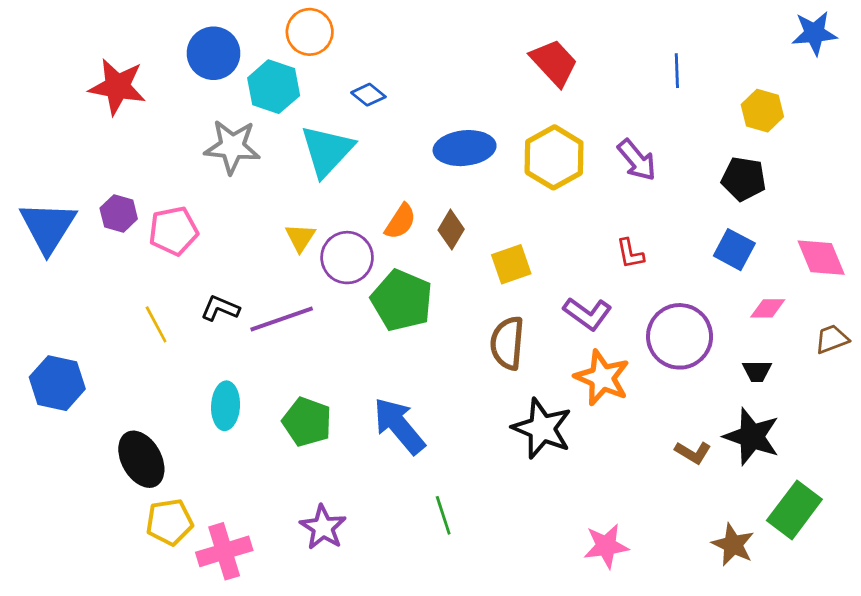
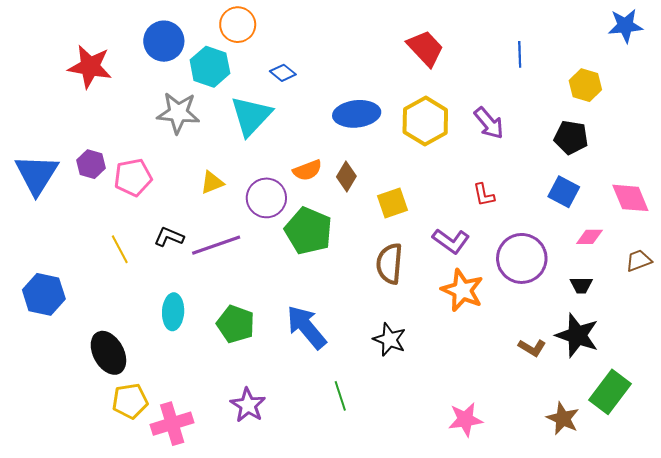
orange semicircle: (400, 222) -> (307, 170), turned 36
yellow triangle: (300, 238) -> (212, 183), moved, turned 35
black star: (542, 428) -> (389, 339), moved, size x0.7

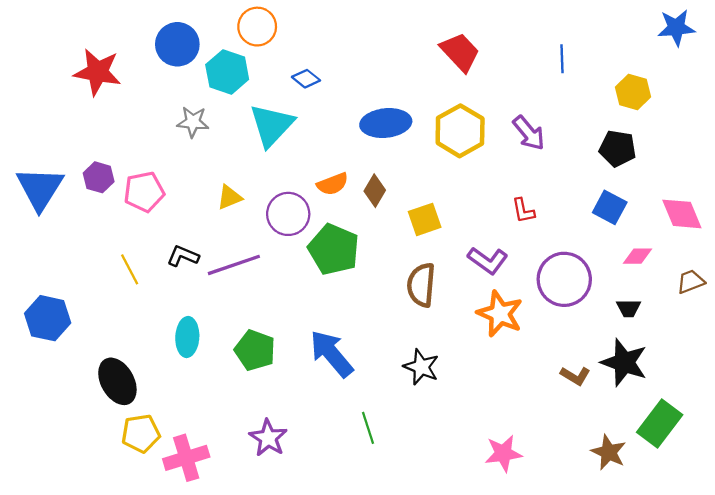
gray star: (178, 113) -> (193, 122), size x0.7

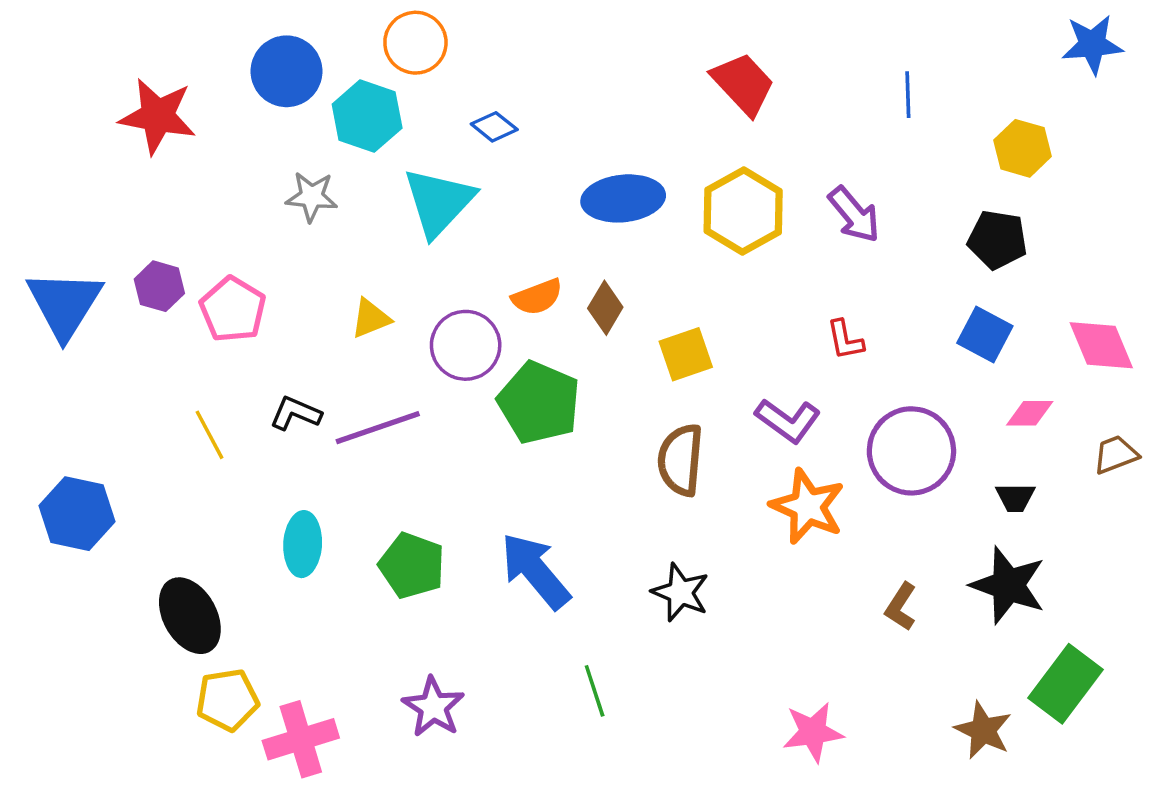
pink pentagon: (144, 192) -> (233, 309), turned -30
brown L-shape: (575, 376) -> (901, 607), moved, turned 92

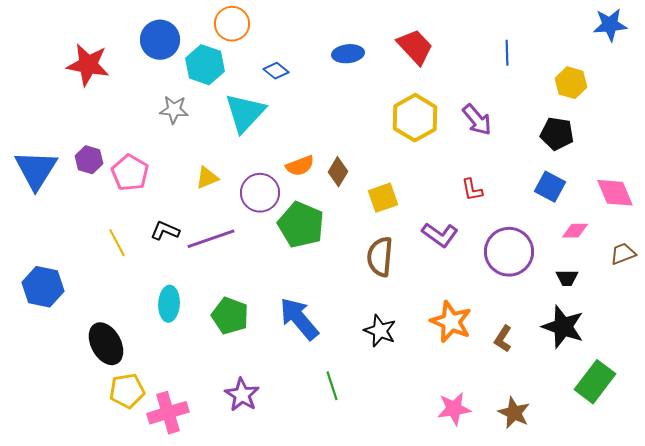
blue ellipse: (623, 198) -> (348, 54), moved, size x0.7
orange star: (808, 506) -> (451, 322), moved
brown star: (983, 730) -> (514, 413), moved

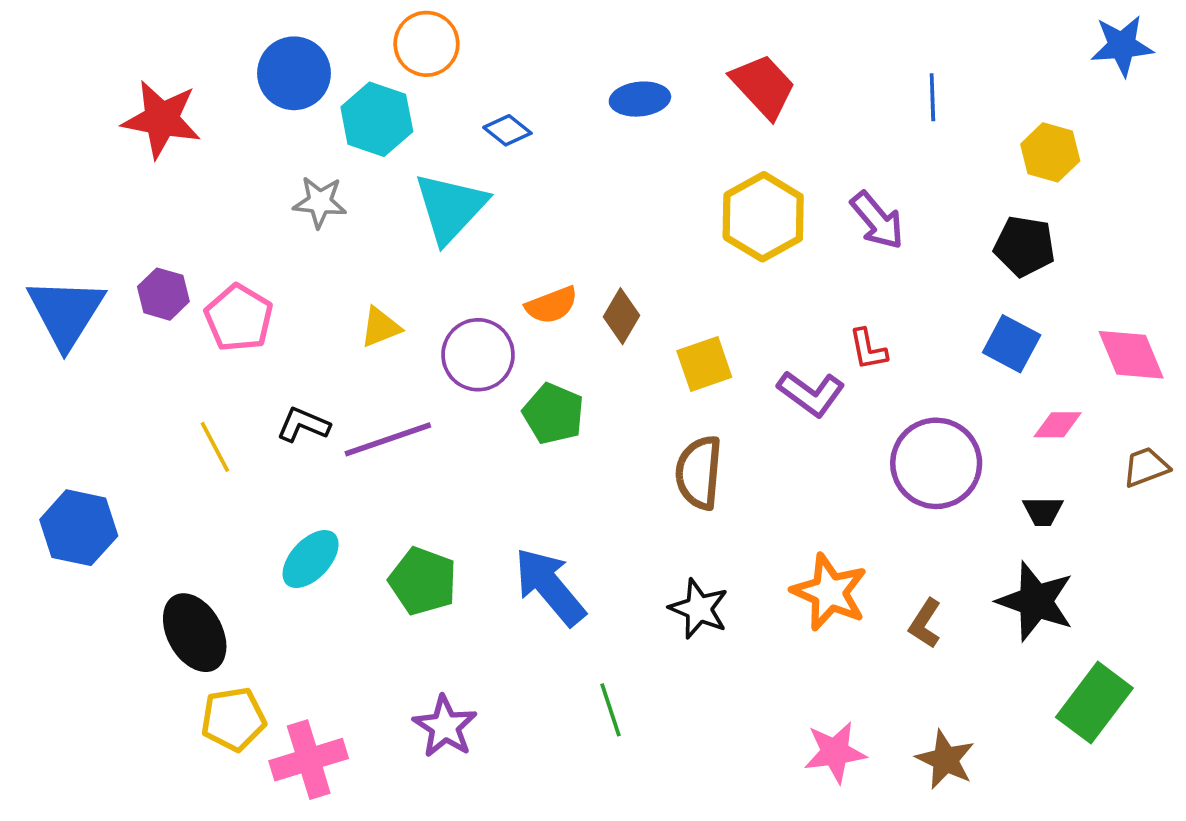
green pentagon: (301, 225) -> (553, 414), size x0.7
purple L-shape: (440, 235) -> (811, 393), moved
cyan ellipse: (169, 304) -> (311, 559), turned 40

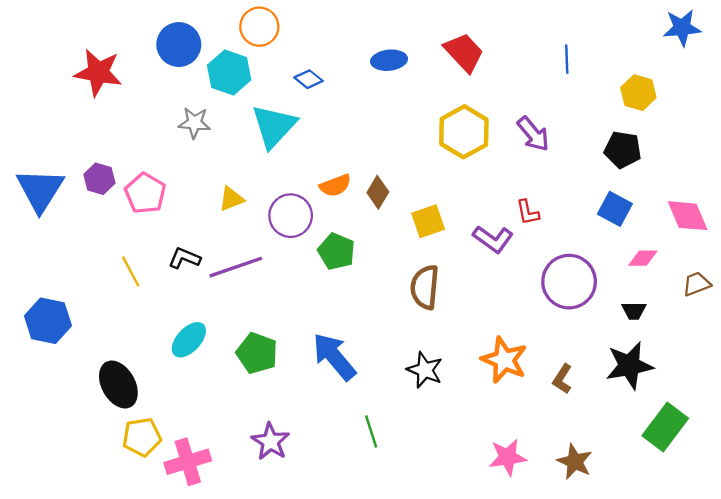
black star: (1036, 601) -> (629, 365), turned -30

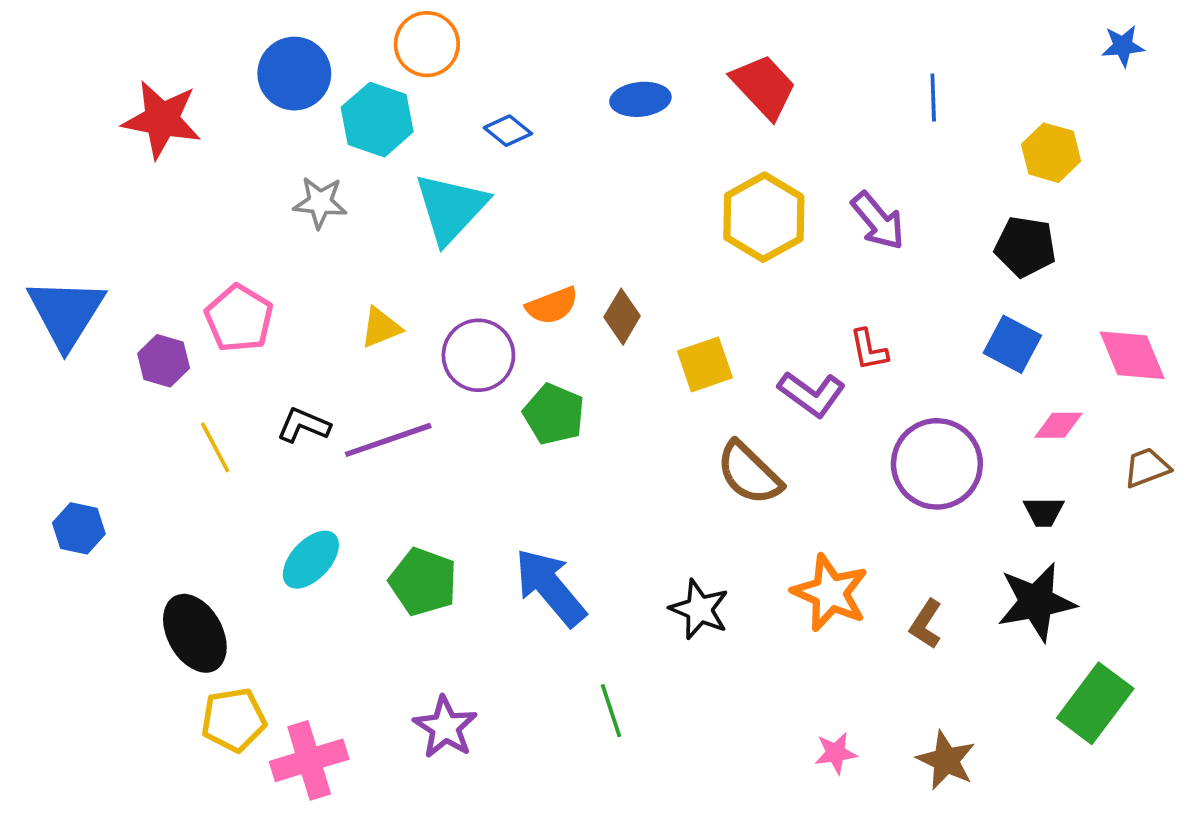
blue star: (682, 28) -> (1123, 46), size x0.7
purple hexagon: (99, 179) -> (164, 361), moved
brown semicircle: (425, 287) -> (749, 473), moved, turned -51
blue hexagon: (48, 321) -> (79, 528), size x0.7
pink star: (508, 457) -> (836, 753), size x0.7

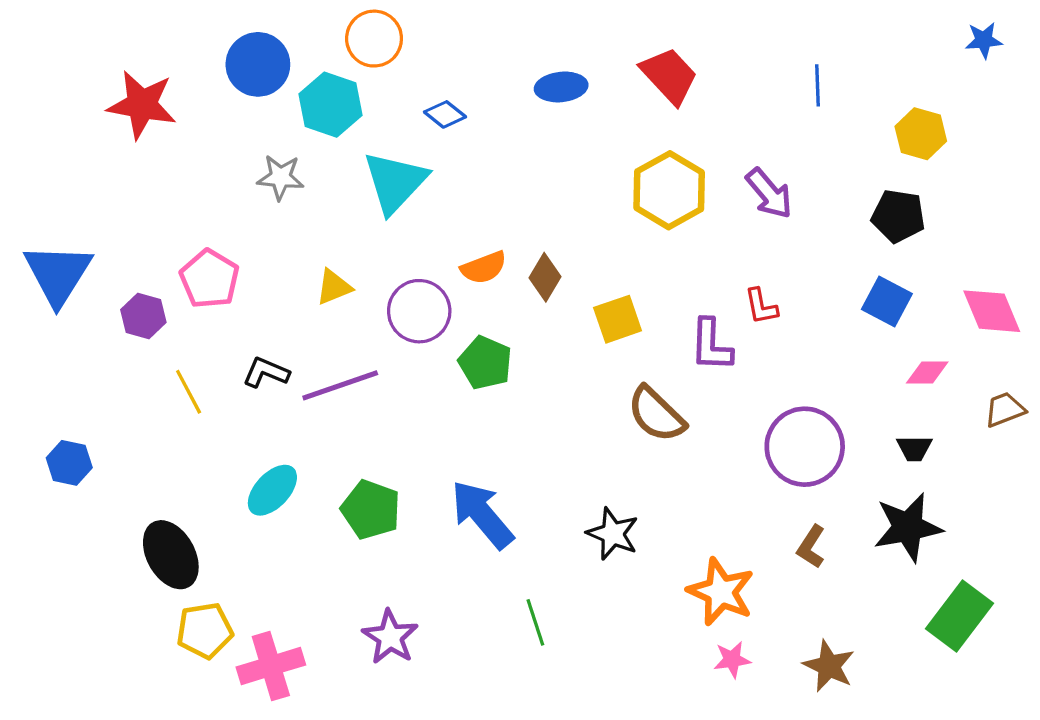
purple L-shape: (812, 394) -> (711, 345), turned 56
purple circle: (937, 464) -> (805, 447), moved
orange star: (830, 593) -> (721, 592), moved

